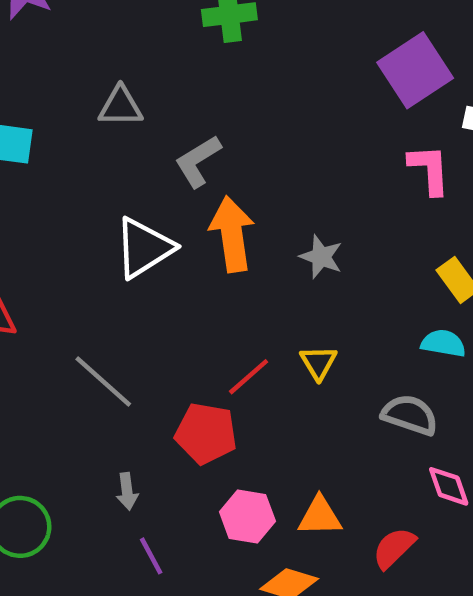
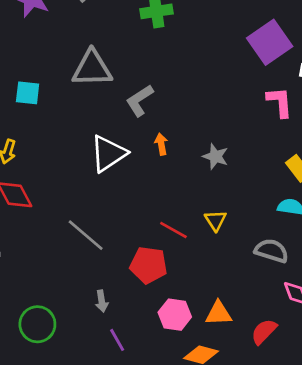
gray triangle: (121, 106) -> (92, 68), size x1.5
orange arrow: (232, 234) -> (161, 144), size x0.5
red line: (249, 377) -> (173, 230), turned 72

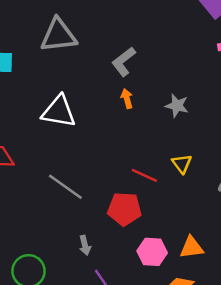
gray L-shape: (140, 100) -> (124, 62), moved
white triangle: (108, 154) -> (59, 112), moved, turned 48

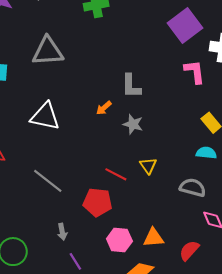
gray L-shape: (124, 62) -> (131, 86), moved, turned -55
orange arrow: (127, 99) -> (104, 108), turned -119
gray star: (177, 106) -> (133, 124), moved

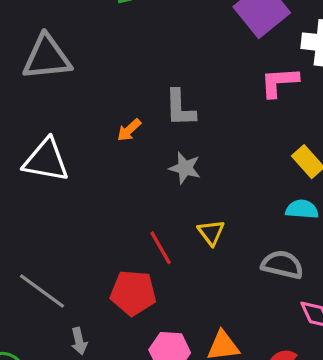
pink L-shape: (195, 72) -> (279, 82), turned -85
orange arrow: (104, 108) -> (129, 130), moved
red line: (116, 174) -> (161, 248), turned 35
gray line: (48, 181) -> (42, 291), moved

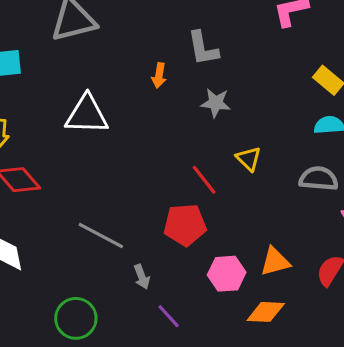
orange arrow: (129, 130) -> (159, 76), turned -30

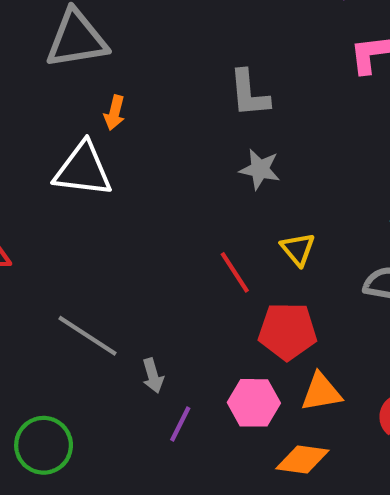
orange arrow: (159, 76) -> (115, 113), moved
red pentagon: (185, 225) -> (287, 331), moved
gray arrow: (142, 277) -> (153, 376), moved
purple line: (169, 316) -> (180, 424), moved, turned 64

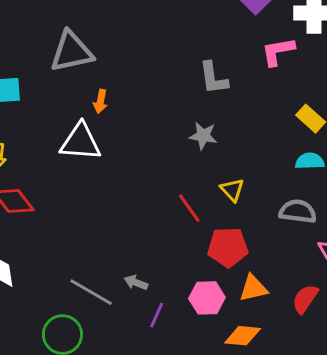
gray L-shape: (249, 94) -> (213, 78), moved
gray line: (88, 336) -> (91, 292), moved
gray arrow: (153, 376) -> (136, 283), turned 130

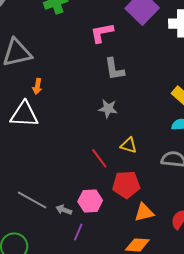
pink L-shape: (278, 51) -> (102, 33), moved
yellow triangle: (232, 190) -> (129, 145), turned -30
gray line: (91, 292) -> (32, 200), moved
pink hexagon: (207, 298) -> (90, 201), moved

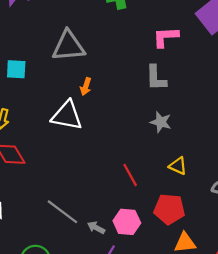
gray L-shape: (114, 69) -> (156, 78), moved
red line: (99, 158) -> (130, 175), moved

